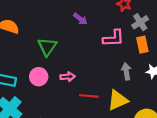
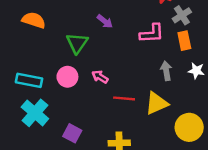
purple arrow: (80, 19) -> (105, 21), moved
pink arrow: (68, 77) -> (100, 77), turned -144

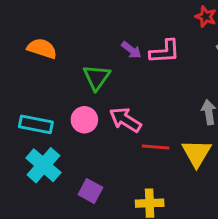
pink L-shape: (152, 33) -> (165, 52), moved
pink arrow: (100, 77) -> (125, 120), size x1.5
yellow triangle: (157, 103) -> (197, 153), turned -35

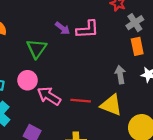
pink arrow: (125, 120) -> (49, 96), moved
yellow triangle: (197, 153) -> (111, 105), turned -40

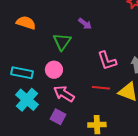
pink L-shape: (87, 29) -> (107, 61), moved, turned 75
pink arrow: (49, 96) -> (64, 94), moved

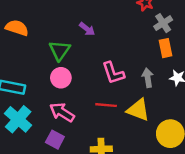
pink circle: (54, 70) -> (61, 78), moved

